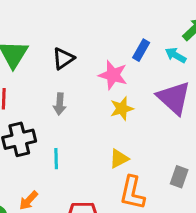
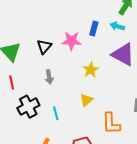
pink star: (113, 75) -> (71, 41), moved
yellow triangle: (119, 159) -> (86, 100), moved

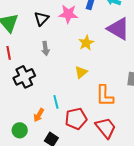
cyan line: (56, 113) -> (56, 102), moved

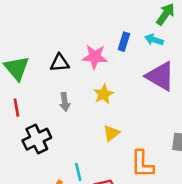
black triangle: (42, 19) -> (60, 63), turned 42
yellow star: (86, 43) -> (104, 94), moved

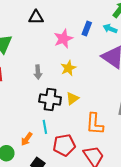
pink star: (95, 57) -> (63, 39), turned -30
black triangle: (60, 63) -> (36, 17), moved
black cross: (37, 139) -> (50, 100), moved, turned 30

